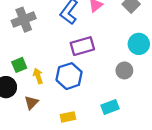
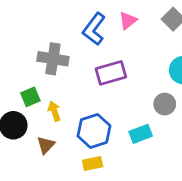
gray cross: (24, 20) -> (53, 59), moved, turned 30
blue hexagon: (69, 76) -> (94, 131), moved
cyan rectangle: (110, 107) -> (141, 134), moved

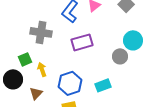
gray circle: (165, 104) -> (120, 56), moved

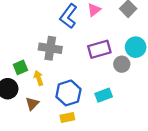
gray cross: (41, 32) -> (50, 48), moved
purple rectangle: (82, 42) -> (99, 49), moved

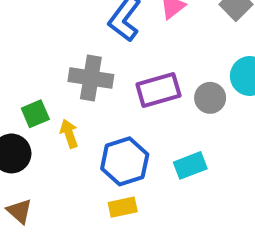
purple rectangle: (99, 49) -> (158, 90), moved
gray circle: (122, 64) -> (210, 98), moved
brown triangle: (32, 104) -> (19, 211), moved, turned -32

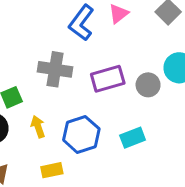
yellow arrow: (69, 134) -> (38, 127), moved
yellow rectangle: (123, 207) -> (52, 170), moved

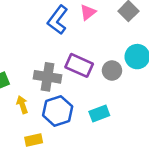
gray cross: (55, 69) -> (48, 77), moved
purple rectangle: (108, 79) -> (79, 65), turned 40

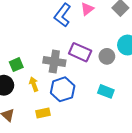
cyan rectangle: (99, 113) -> (106, 91), moved, turned 42

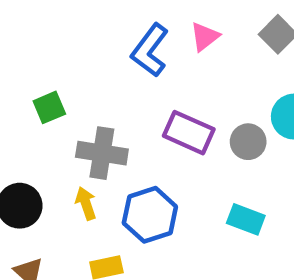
gray cross: (54, 62) -> (102, 153), moved
green square: (16, 65) -> (49, 107), moved

